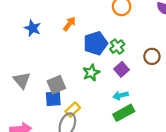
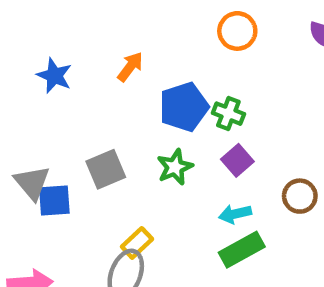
green cross: (117, 47) -> (228, 114), turned -32
brown circle: (152, 56) -> (300, 196), moved
gray square: (56, 85) -> (106, 169), moved
blue square: (53, 99) -> (54, 201), moved

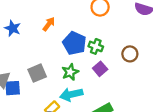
blue pentagon: (184, 107) -> (74, 43), turned -30
brown circle: (300, 196) -> (130, 54), moved
cyan arrow: (235, 214) -> (71, 94), moved, size x1.5

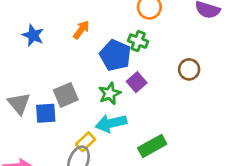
green cross: (96, 46) -> (138, 41), moved
purple square: (100, 69) -> (137, 82), moved
blue square: (13, 88) -> (46, 113), moved

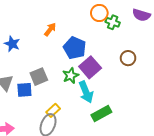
blue star: (33, 35) -> (12, 44), moved
green cross: (138, 41) -> (113, 22), moved
purple square: (137, 82) -> (90, 67), size x1.5
cyan arrow: (111, 123) -> (86, 92), moved, turned -100

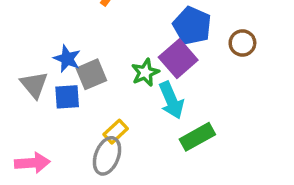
blue star: (12, 44) -> (67, 59), moved
blue pentagon: (75, 48) -> (192, 26), moved

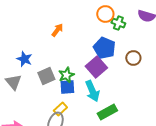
blue star: (67, 59) -> (24, 59), moved
green star: (145, 73) -> (66, 75), moved
blue square: (67, 97) -> (67, 87), moved

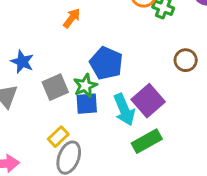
blue pentagon: (104, 48) -> (106, 63), moved
purple square: (96, 67) -> (148, 101), moved
yellow rectangle: (60, 109) -> (58, 137), moved

